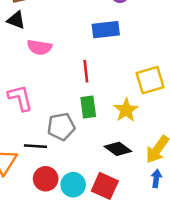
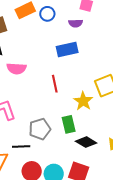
green rectangle: (88, 107) -> (69, 124), moved
yellow star: (126, 110) -> (83, 101), moved

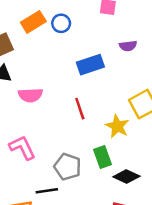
purple semicircle: (76, 23) -> (128, 46), moved
gray pentagon: (40, 129) -> (67, 167), turned -30

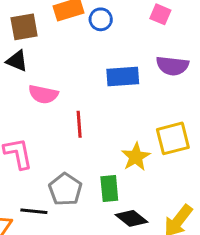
purple semicircle: (128, 46) -> (172, 66), size x1.5
red line: (80, 109) -> (79, 124), moved

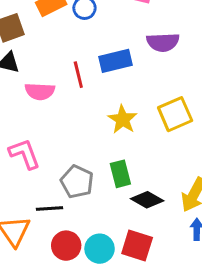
red line: (79, 124) -> (78, 75), moved
yellow star: (136, 157) -> (123, 119), moved

